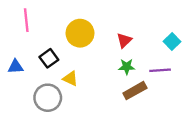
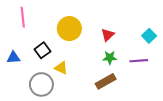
brown rectangle: (135, 91) -> (106, 81), moved

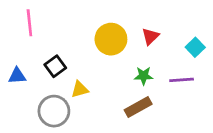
yellow circle: (69, 29) -> (111, 39), moved
red triangle: (108, 35) -> (150, 36), moved
yellow triangle: (61, 68) -> (80, 89), turned -40

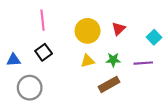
pink line: (29, 23) -> (43, 20), moved
yellow triangle: (80, 89) -> (88, 61), moved
gray circle: (54, 111) -> (30, 88), moved

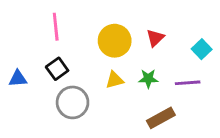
brown rectangle: (109, 84) -> (161, 118), moved
gray circle: (30, 88) -> (73, 102), moved

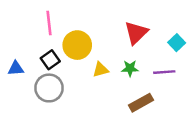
red triangle: (155, 38) -> (136, 33), size x1.5
yellow circle: (115, 41) -> (77, 45), moved
gray circle: (73, 102) -> (49, 88), moved

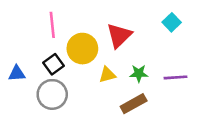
red triangle: (136, 33) -> (119, 35), moved
cyan square: (177, 43) -> (172, 22), moved
brown rectangle: (141, 103) -> (134, 104), moved

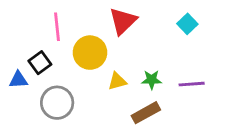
red triangle: (119, 35) -> (123, 21), moved
black square: (54, 64) -> (40, 63), moved

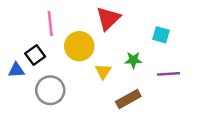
cyan square: (187, 24) -> (161, 35), moved, turned -30
green star: (152, 80) -> (133, 60), moved
yellow triangle: (117, 81) -> (103, 71), turned -42

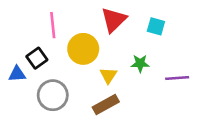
cyan square: (161, 35) -> (156, 26), moved
brown rectangle: (128, 99) -> (106, 104), moved

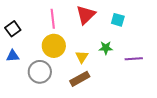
pink line: (53, 25) -> (53, 19), moved
yellow circle: (83, 49) -> (54, 46), moved
black square: (37, 58) -> (13, 29), moved

